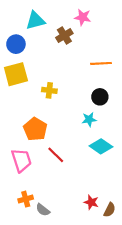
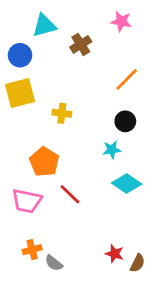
pink star: (83, 17) -> (121, 21), moved
orange line: (101, 63) -> (127, 79), turned -42
pink trapezoid: (21, 160) -> (27, 201), turned 120

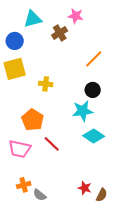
pink star: (121, 21) -> (76, 16), moved
cyan star: (112, 150) -> (83, 111), size x1.5

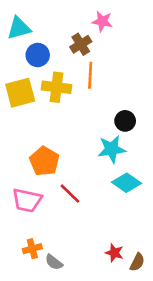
cyan triangle: (33, 19) -> (19, 28), moved
blue circle: (15, 41) -> (38, 55), moved
orange line: (94, 59) -> (90, 75), moved, turned -42
yellow cross: (46, 84) -> (57, 87), moved, size x1.5

